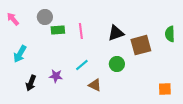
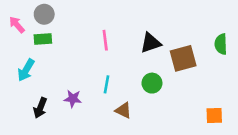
gray circle: (45, 17) -> (44, 14), moved
green rectangle: (58, 30) -> (43, 39), moved
cyan line: (82, 65) -> (107, 84), turned -40

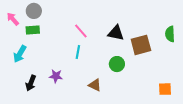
pink line: (105, 40) -> (81, 31), turned -35
black triangle: (151, 43) -> (116, 33), turned 30
cyan line: (107, 84) -> (78, 52), moved

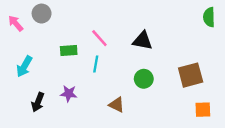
green rectangle: (33, 30) -> (69, 50), moved
green semicircle: (170, 34) -> (209, 17), moved
brown square: (141, 45) -> (191, 75), moved

